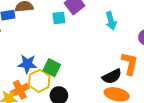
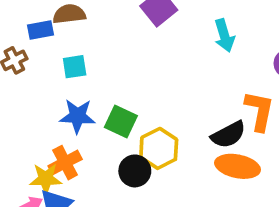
cyan square: (59, 18) -> (75, 67), moved
yellow hexagon: (39, 81) -> (159, 148), moved

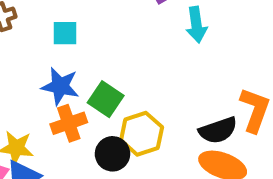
cyan arrow: (224, 36) -> (196, 25), moved
orange cross: (65, 163) -> (69, 123), moved

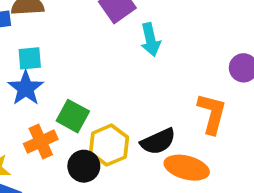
blue star: (60, 86) -> (26, 88), moved, turned 30
black semicircle: (218, 130) -> (158, 141), moved

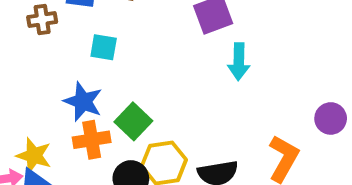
blue star: (26, 88) -> (83, 102), moved, turned -30

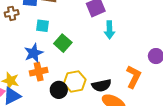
blue star: (83, 102) -> (34, 53), turned 30
green square: (133, 121) -> (63, 43), moved

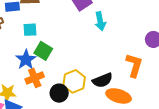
green square: (63, 43) -> (43, 51), moved

